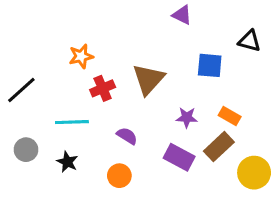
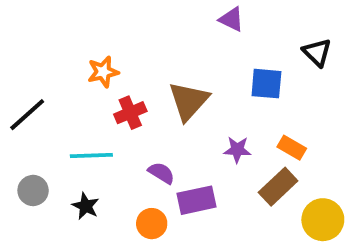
black triangle: (249, 41) -> (317, 52), turned 30
purple rectangle: (179, 157) -> (196, 200), moved, turned -40

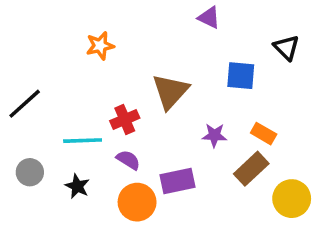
orange star: (103, 72) -> (100, 46), moved
red cross: (130, 113) -> (125, 119), moved
purple semicircle: (161, 173) -> (128, 160), moved
orange circle: (152, 224) -> (137, 202), size x1.4

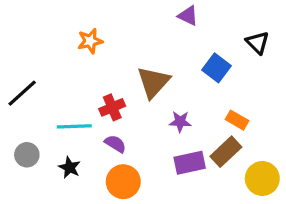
blue square: (241, 76) -> (216, 68), turned 32
purple star: (214, 135) -> (180, 122), moved
purple rectangle: (177, 181) -> (190, 163), moved

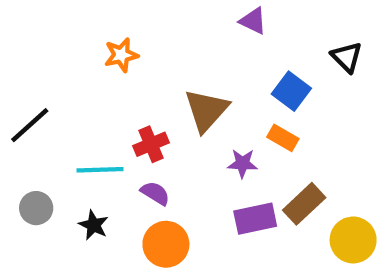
orange rectangle: (237, 120) -> (283, 138), moved

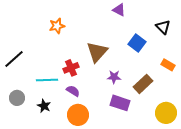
orange rectangle: (283, 138) -> (168, 65), moved
brown rectangle: (304, 204) -> (143, 84), moved
purple rectangle: (255, 219) -> (120, 103), turned 30

